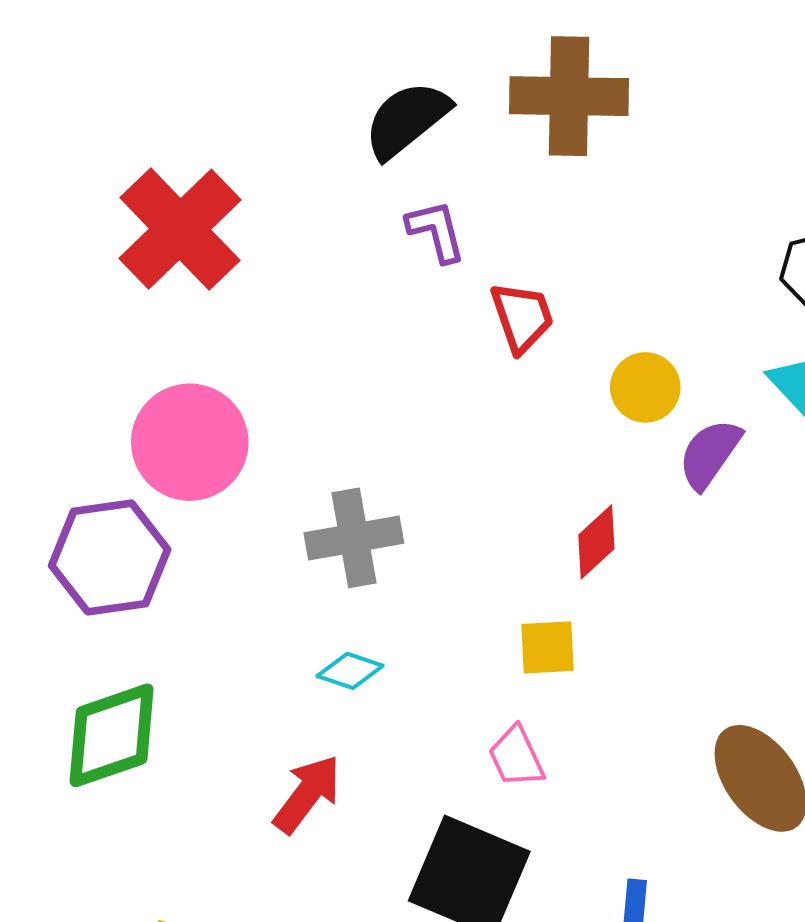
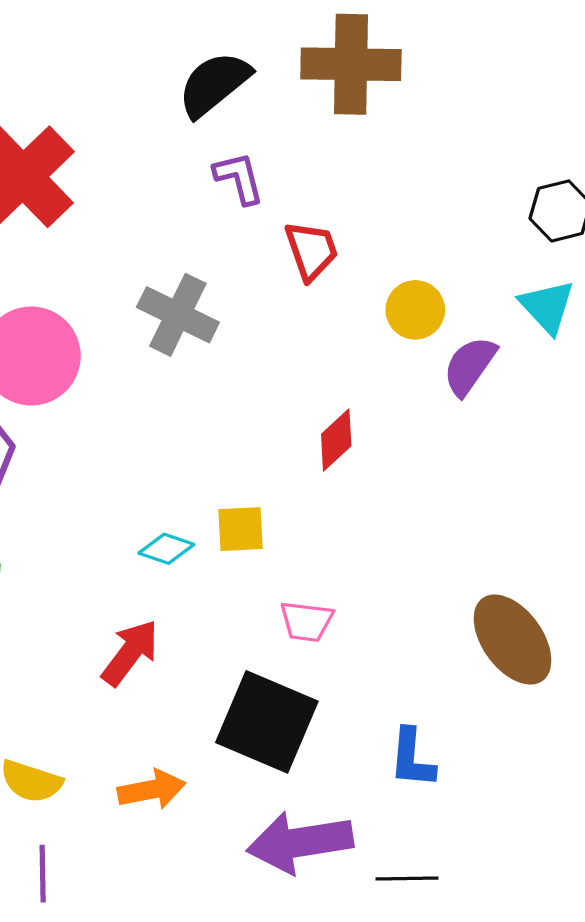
gray cross: (354, 538) -> (178, 315), moved, turned 36
red diamond: (596, 542) -> (336, 440), moved
yellow square: (548, 647) -> (241, 529), moved
pink trapezoid: (516, 757) -> (306, 621), turned -58

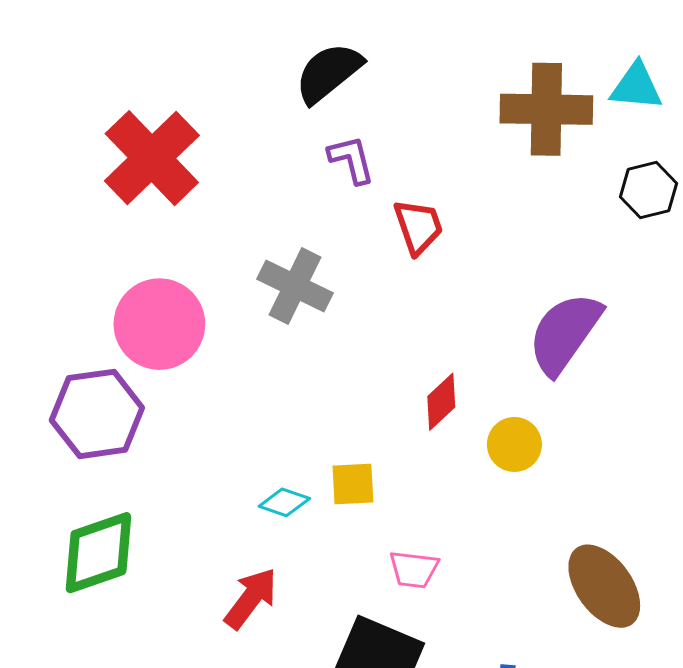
brown cross: (351, 64) -> (546, 109), moved
cyan triangle: (547, 307) -> (636, 86), moved, turned -42
yellow circle: (415, 310) -> (514, 444), moved
purple semicircle: (470, 366) -> (565, 333), size x1.5

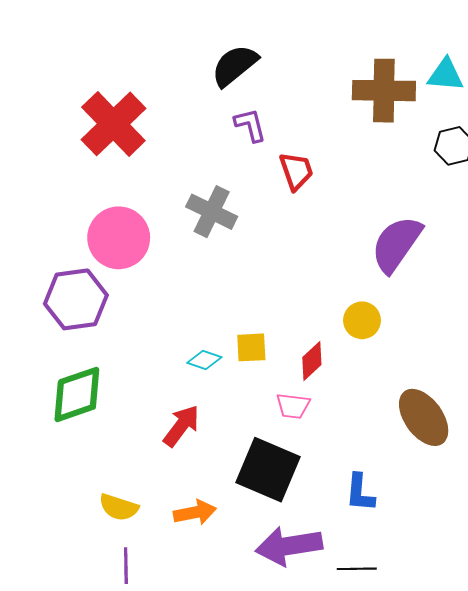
red diamond: (441, 402) -> (312, 361), moved

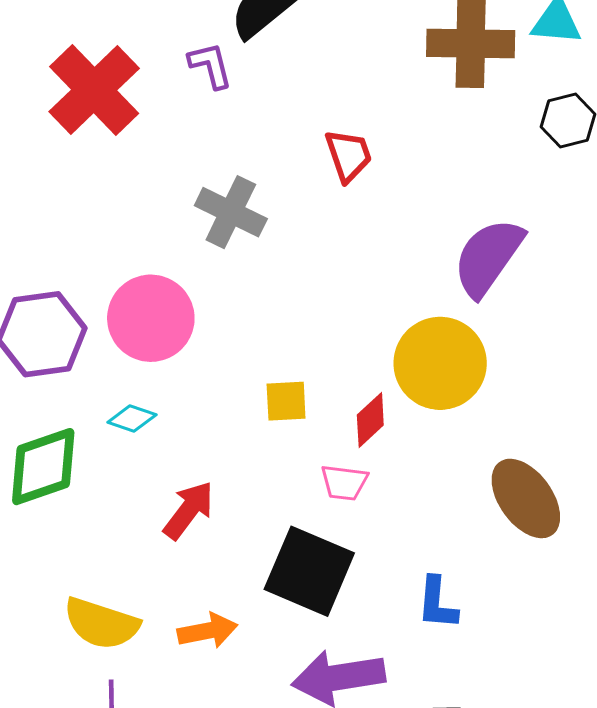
purple L-shape: (250, 125) -> (210, 65), moved
pink circle: (119, 238) -> (151, 318), moved
yellow circle: (362, 320) -> (440, 363), size x1.8
cyan diamond: (204, 360) -> (132, 419), moved
yellow semicircle: (119, 507) -> (101, 624), size x1.4

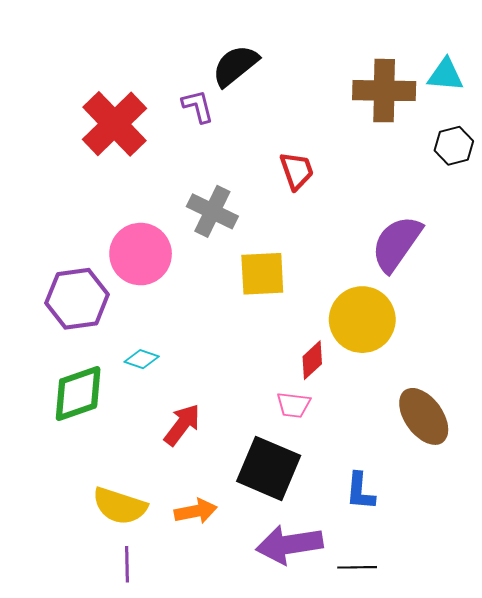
pink circle: (151, 318) -> (141, 254), moved
yellow square: (286, 401) -> (262, 274), moved, size x1.5

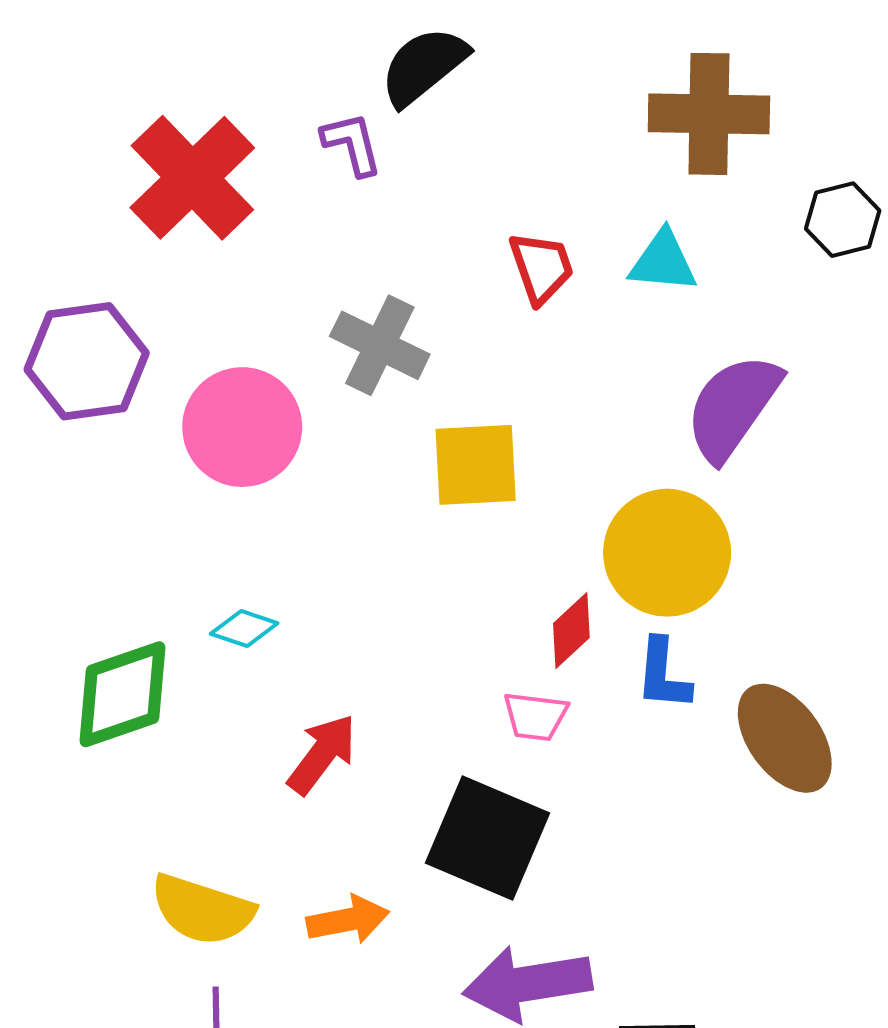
cyan triangle: (446, 75) -> (663, 262), moved
purple hexagon: (77, 299) -> (87, 361), moved
blue L-shape: (360, 491) -> (663, 674), moved

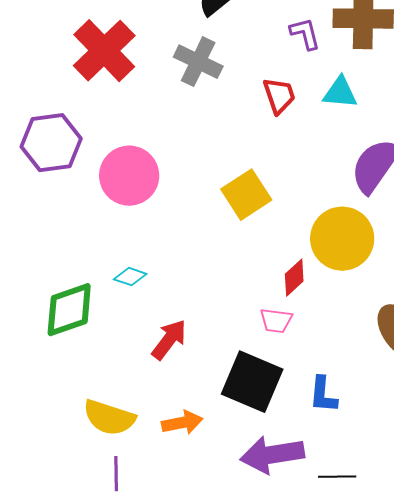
purple L-shape: (352, 144) -> (305, 34), moved
gray cross: (380, 345) -> (198, 62), moved
yellow square: (476, 465) -> (246, 195), turned -30
blue L-shape: (663, 674) -> (323, 395), moved

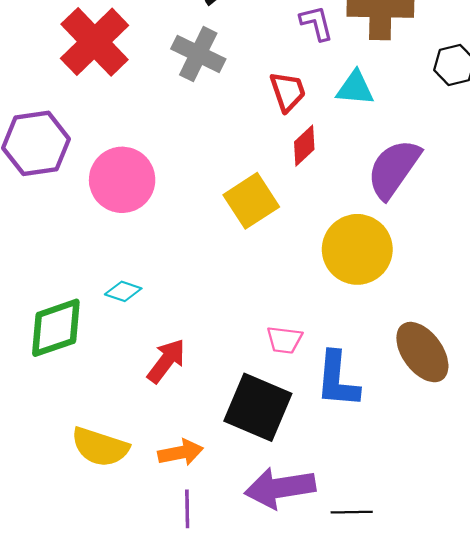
red diamond: (294, 278) -> (304, 146), moved
blue L-shape: (323, 395) -> (337, 380), moved, size x1.4
purple line: (116, 474) -> (187, 509), moved

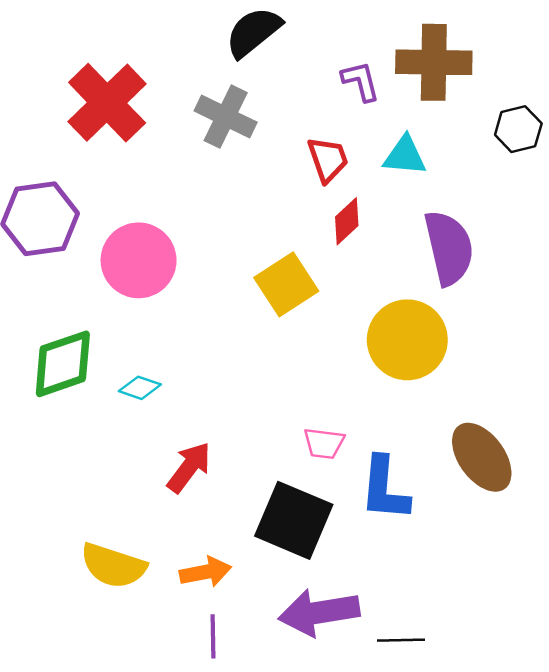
purple semicircle: (394, 169) -> (449, 248), turned 132
green diamond: (56, 328) -> (63, 364), moved

